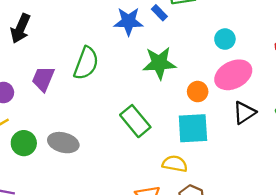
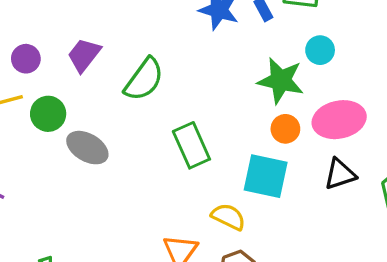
cyan circle: (225, 39) -> (320, 50), moved
green semicircle: (86, 63) -> (144, 79), moved
green star: (159, 63) -> (281, 81), moved
green circle: (24, 143) -> (48, 114), moved

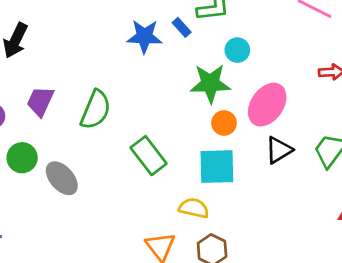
pink ellipse: (339, 120) -> (267, 105), turned -30
gray ellipse: (87, 148) -> (62, 178), turned 32

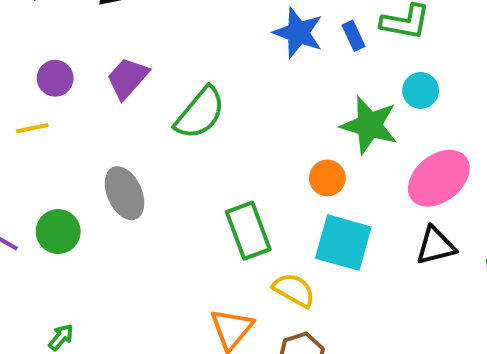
orange circle: (224, 123) -> (327, 178), moved
green rectangle: (149, 156) -> (248, 231), moved
green circle: (22, 158) -> (58, 232), moved

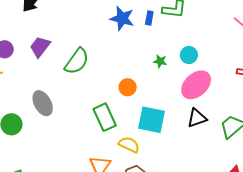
blue rectangle: (353, 36) -> (149, 18), turned 40
cyan circle: (421, 90) -> (189, 55), moved
green star: (369, 125) -> (160, 61), size x0.5
orange circle: (327, 178) -> (128, 87), moved

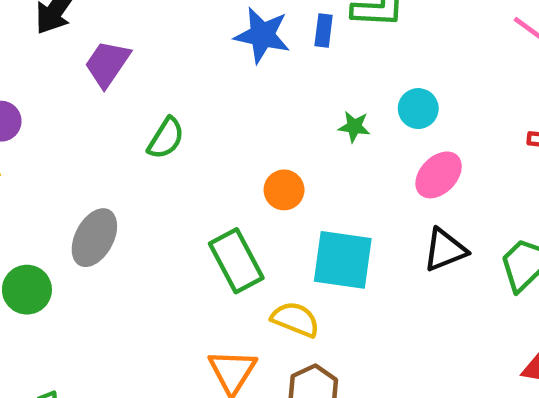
purple trapezoid: (40, 47) -> (107, 64), moved
green semicircle: (77, 61) -> (166, 138), size x0.7
pink ellipse: (196, 85) -> (439, 175), size x0.7
gray ellipse: (43, 103) -> (94, 238), turned 60

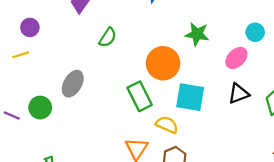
cyan circle: (418, 109) -> (255, 32), moved
green star: (354, 127) -> (197, 34), size x1.6
orange circle: (284, 190) -> (163, 63), size x1.8

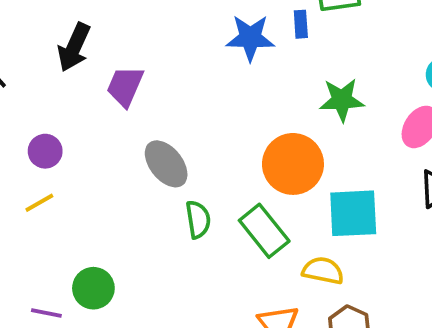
green semicircle: (108, 37) -> (198, 219), moved, turned -30
gray ellipse: (73, 84) -> (166, 164), moved, turned -56

